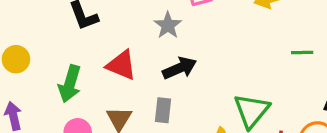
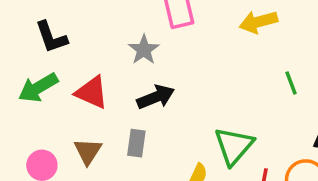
green line: (302, 52) -> (291, 83), turned 70
green arrow: (70, 84) -> (38, 88), moved, turned 42

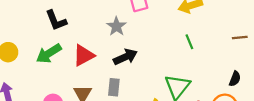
green line: (291, 83) -> (189, 42), moved
red triangle: (92, 92) -> (84, 55), turned -50

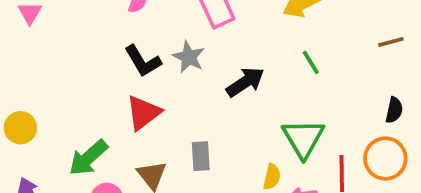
black L-shape: (56, 20) -> (143, 61), moved
green arrow: (49, 54) -> (88, 158), moved
black arrow: (125, 57) -> (245, 82), moved

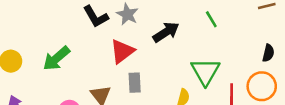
red triangle: (143, 113) -> (122, 51), moved
green arrow: (88, 158) -> (56, 58), moved

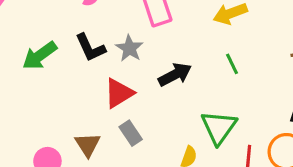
green arrow: (56, 58) -> (40, 56), moved
gray rectangle: (135, 83) -> (131, 133), turned -36

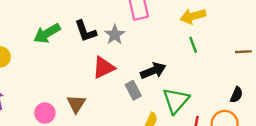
green line: (232, 64) -> (193, 45), moved
black arrow: (175, 75) -> (153, 71), moved
gray rectangle: (131, 133) -> (133, 90), moved

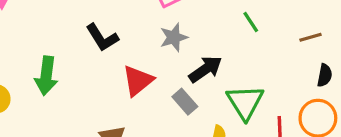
green arrow: (47, 33) -> (46, 76), moved, turned -40
gray star: (115, 35) -> (174, 37), moved, turned 30
brown line: (243, 52) -> (310, 37), moved

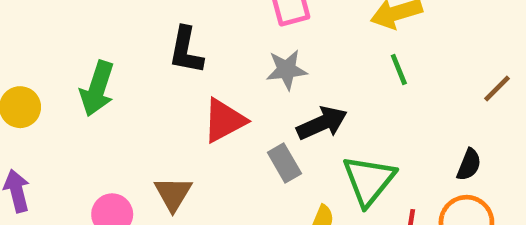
brown line: (310, 37) -> (497, 89), moved, turned -40
black L-shape: (102, 38) -> (186, 50), turned 32
black semicircle: (325, 75) -> (469, 165), moved

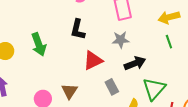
green arrow: (97, 89) -> (39, 44), turned -40
gray rectangle: (284, 163) -> (112, 87), moved

